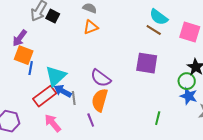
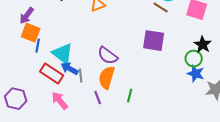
cyan triangle: (56, 76) -> (63, 54), turned -40
red rectangle: (45, 96) -> (52, 74), turned 70
green line: (158, 118) -> (130, 96), moved

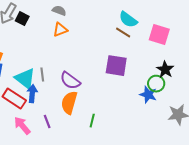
blue arrow: (70, 69) -> (32, 94), turned 66
blue star: (196, 74) -> (148, 95), moved
gray line: (81, 76) -> (42, 75), moved
purple line: (98, 98) -> (47, 122), moved

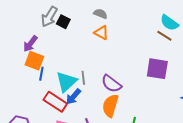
orange triangle: (60, 30) -> (101, 33), turned 49
cyan triangle: (25, 79) -> (66, 82), turned 40
blue arrow: (32, 94) -> (73, 97), turned -144

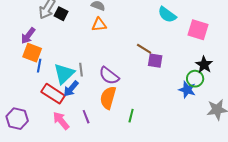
orange triangle: (101, 33) -> (99, 25), turned -35
brown line: (164, 36) -> (144, 49), moved
purple square: (157, 69) -> (155, 61), size x0.7

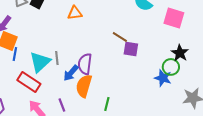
purple semicircle: (109, 76) -> (85, 64), turned 60
blue arrow: (71, 89) -> (71, 73), moved

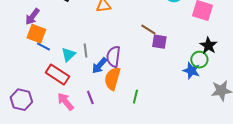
blue line: (15, 54) -> (43, 47), turned -72
cyan triangle: (40, 62) -> (68, 55), size x0.7

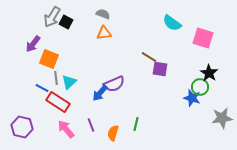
orange square: (36, 34) -> (49, 59), moved
blue line: (43, 47) -> (42, 88), moved
gray line: (85, 51) -> (56, 78), moved
purple semicircle: (113, 57) -> (114, 84), turned -120
orange semicircle: (112, 79) -> (113, 133), moved, size x0.7

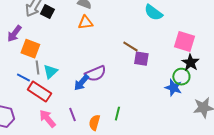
pink square: (203, 38) -> (184, 42), moved

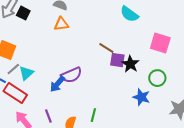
black star: (190, 63) -> (130, 64), moved
gray line: (37, 68) -> (13, 69), turned 56
blue star: (173, 88) -> (141, 97), moved

